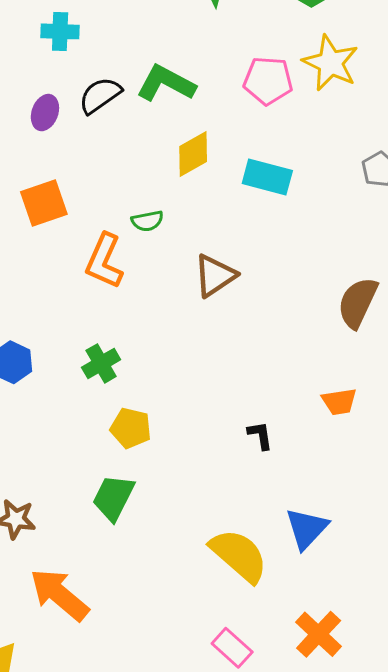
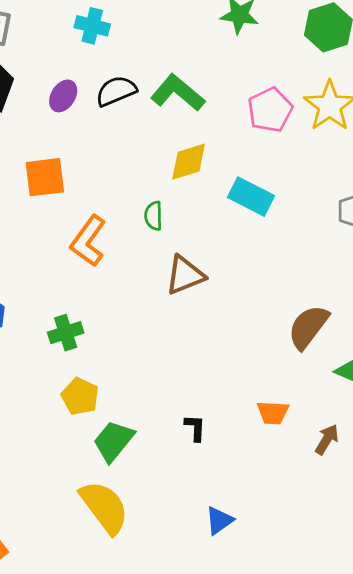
pink pentagon: (268, 81) -> (270, 110), turned 30
green semicircle: (147, 221) -> (153, 216), moved, turned 88
green trapezoid: (113, 497) -> (114, 441), moved
blue triangle: (307, 528) -> (219, 520), size x0.7
yellow semicircle: (239, 555) -> (104, 507), moved

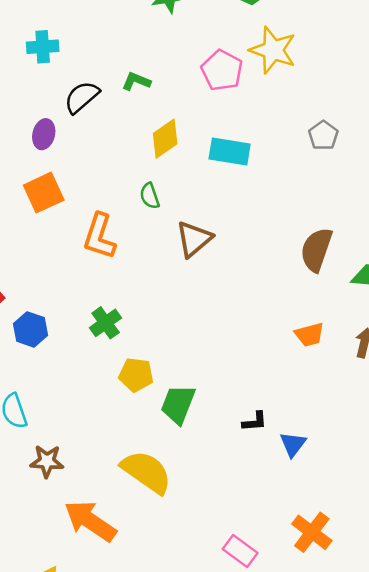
green L-shape: (178, 93) -> (136, 81), size x0.6
purple ellipse: (63, 96) -> (44, 134), moved
black L-shape: (195, 428) -> (255, 422), moved, turned 100
yellow semicircle: (104, 507) -> (147, 472), moved

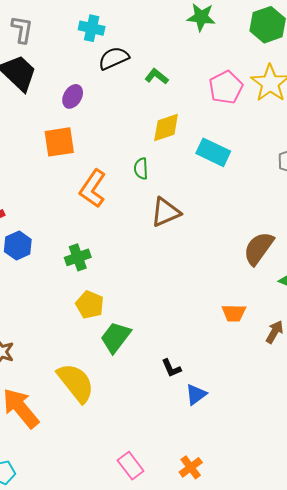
black semicircle: (82, 97) -> (114, 58), moved
black L-shape: (255, 422) -> (171, 368), turned 55
orange cross: (312, 532) -> (191, 467), size x0.7

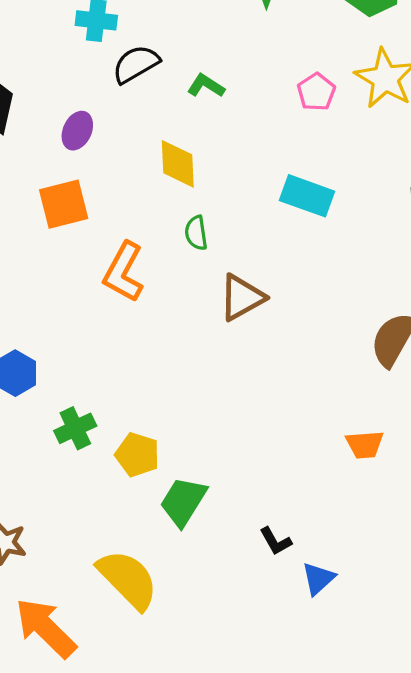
pink pentagon: (226, 87) -> (316, 92), size x0.7
yellow diamond: (166, 128) -> (178, 164), moved, turned -68
green cross: (78, 257) -> (75, 428), moved

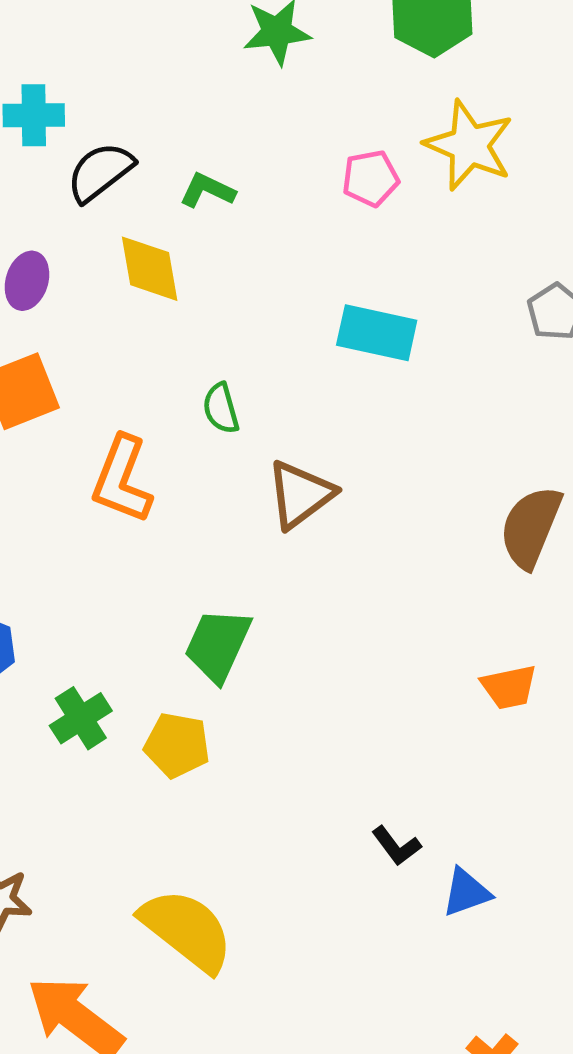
pink pentagon: (316, 92) -> (370, 178), turned 30
yellow diamond: (178, 164) -> (150, 269), moved
green trapezoid: (183, 502) -> (218, 645), moved
blue triangle: (318, 578) -> (466, 892), turned 30

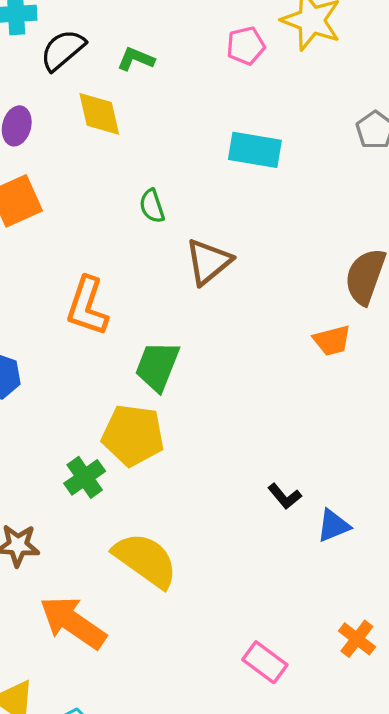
orange L-shape: (122, 480) -> (87, 306), moved
orange trapezoid: (509, 687) -> (332, 340), moved
green cross: (81, 718) -> (85, 477), moved
yellow pentagon: (177, 745) -> (133, 435), size x1.4

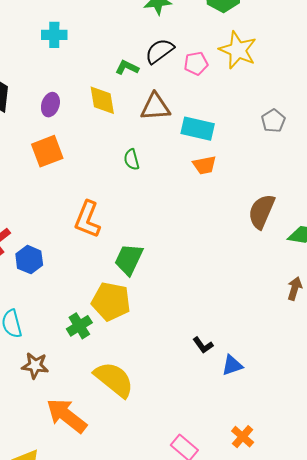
black semicircle: (63, 50) -> (160, 51), moved
brown triangle: (208, 262) -> (155, 107), moved, turned 32
orange trapezoid: (332, 340) -> (204, 165), moved

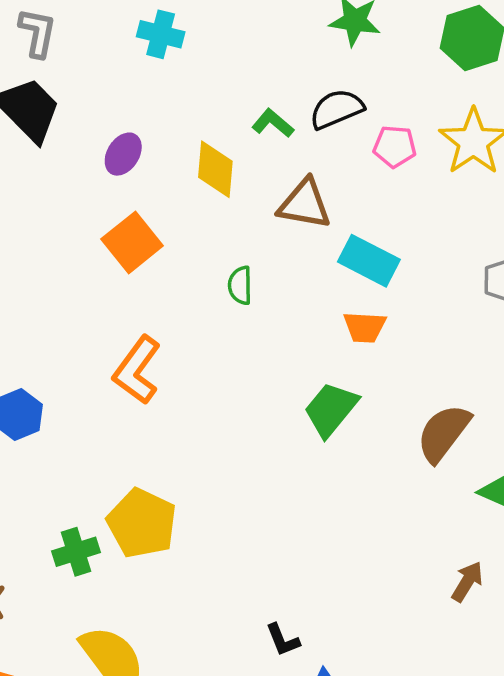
orange square: (47, 151) -> (132, 242), moved, turned -32
green trapezoid: (129, 259) -> (331, 409), moved

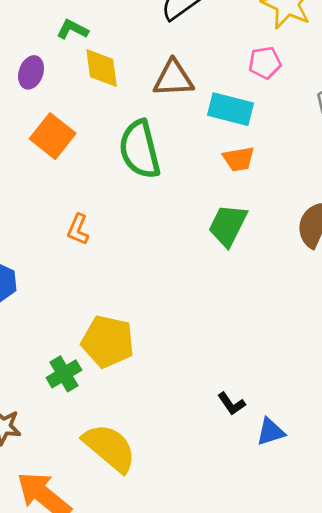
green L-shape: (273, 123) -> (72, 29), moved
pink pentagon: (395, 146) -> (265, 63), moved
green semicircle: (240, 285) -> (140, 149), size x2.0
orange L-shape: (137, 370) -> (78, 229), size x0.6

